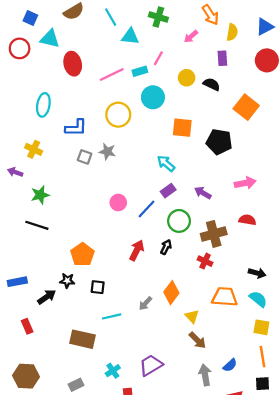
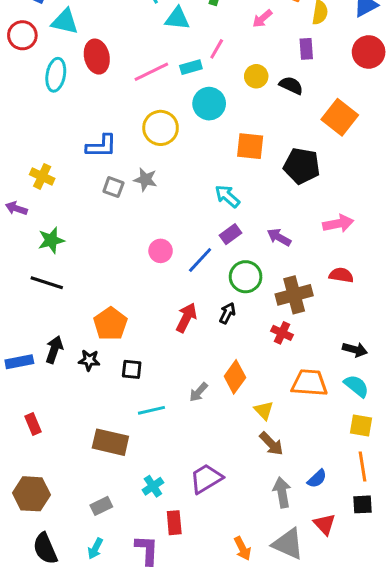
cyan ellipse: (43, 105) -> (56, 75), moved
black arrow: (47, 297) -> (54, 350), moved, turned -36

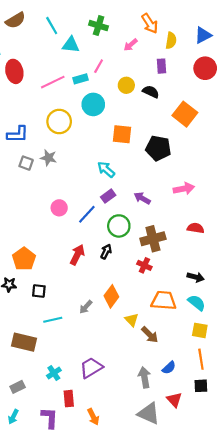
red semicircle: (341, 275) -> (196, 228), moved
brown arrow: (271, 444) -> (150, 335), moved
orange arrow: (243, 548) -> (93, 417), moved

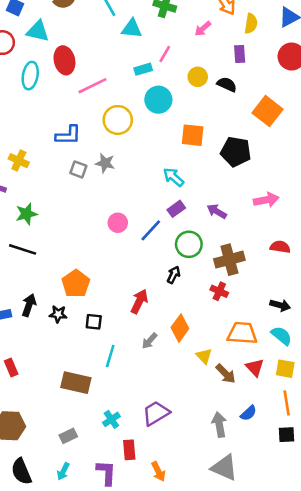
pink line: (53, 82) -> (92, 86), moved
red arrow: (77, 255) -> (139, 301), moved
cyan line: (53, 320) -> (110, 356), turned -60
red triangle: (174, 400) -> (255, 367), moved

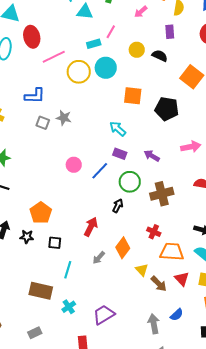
yellow circle: (118, 120) -> (79, 72), moved
purple rectangle: (176, 209) -> (120, 154), turned 56
red cross: (219, 291) -> (154, 232), moved
cyan cross: (111, 419) -> (69, 307), moved

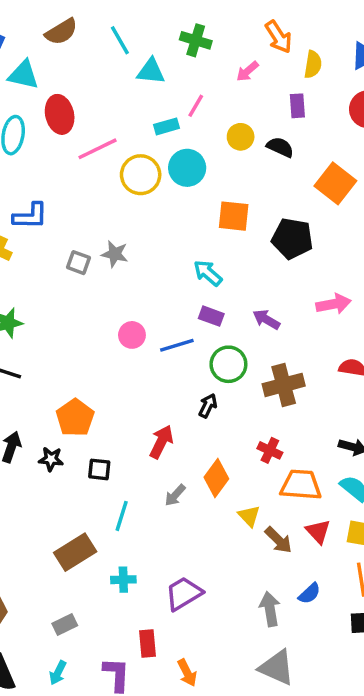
blue L-shape: (35, 96) -> (30, 216), moved
blue line: (100, 171) -> (177, 345), turned 30
brown rectangle: (41, 291) -> (75, 552), turned -45
cyan cross: (69, 307) -> (123, 580), turned 32

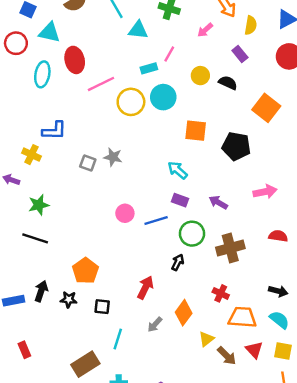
purple rectangle: (297, 106) -> (240, 54), turned -35
yellow triangle: (249, 516) -> (206, 339), turned 35

